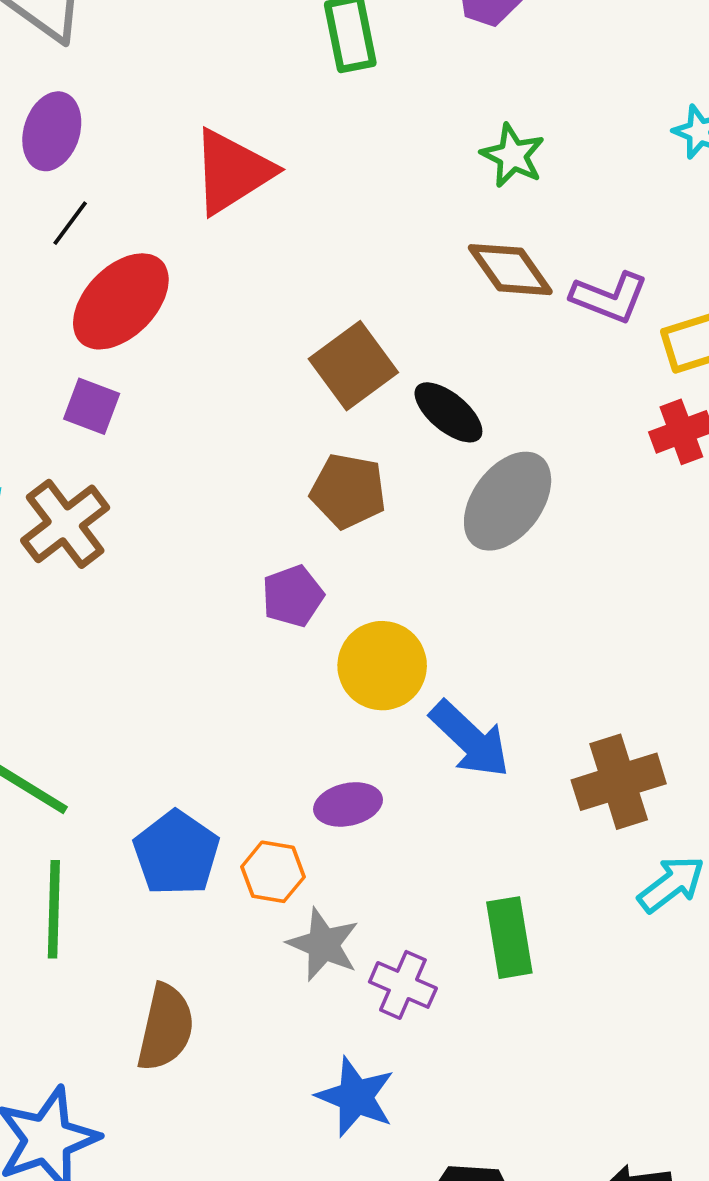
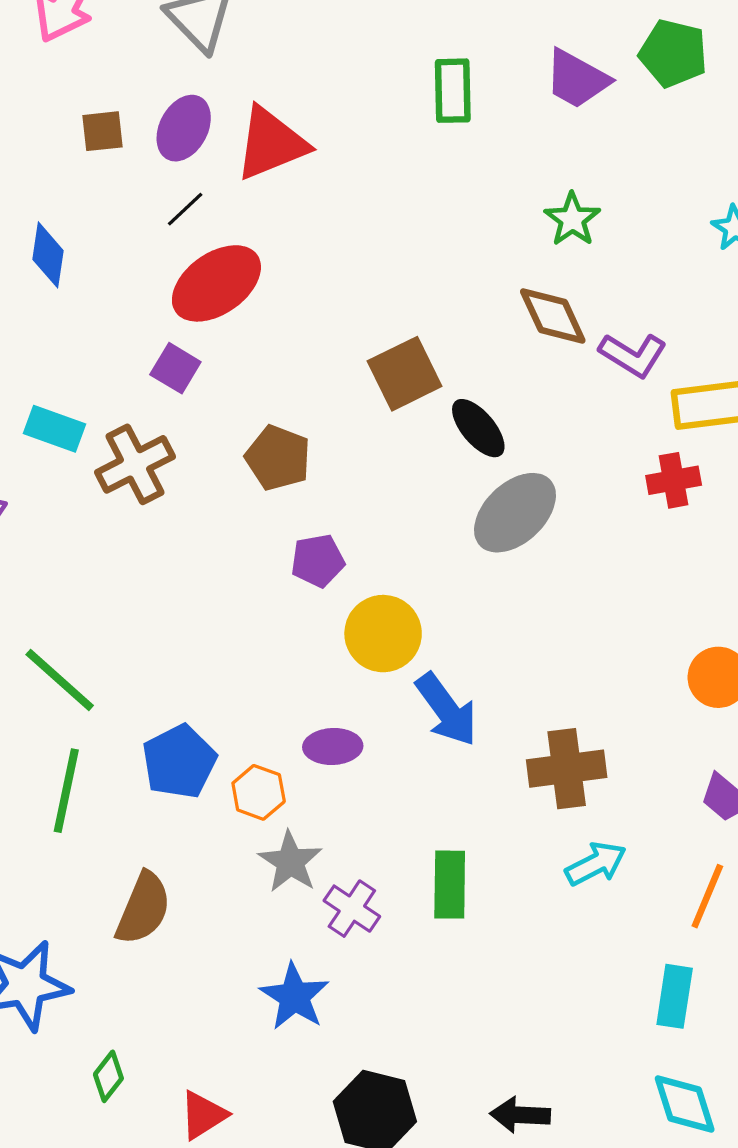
red triangle: (232, 172) -> (271, 143), moved
brown pentagon: (348, 491) -> (278, 458), moved

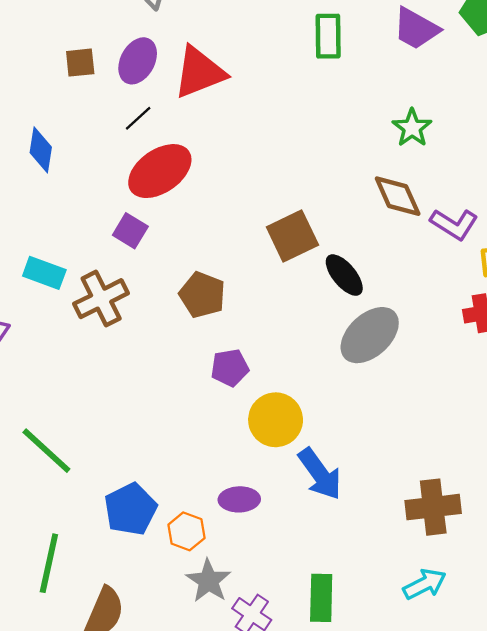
brown cross: (567, 769) -> (433, 507), moved
green line: (66, 791) -> (49, 563), moved

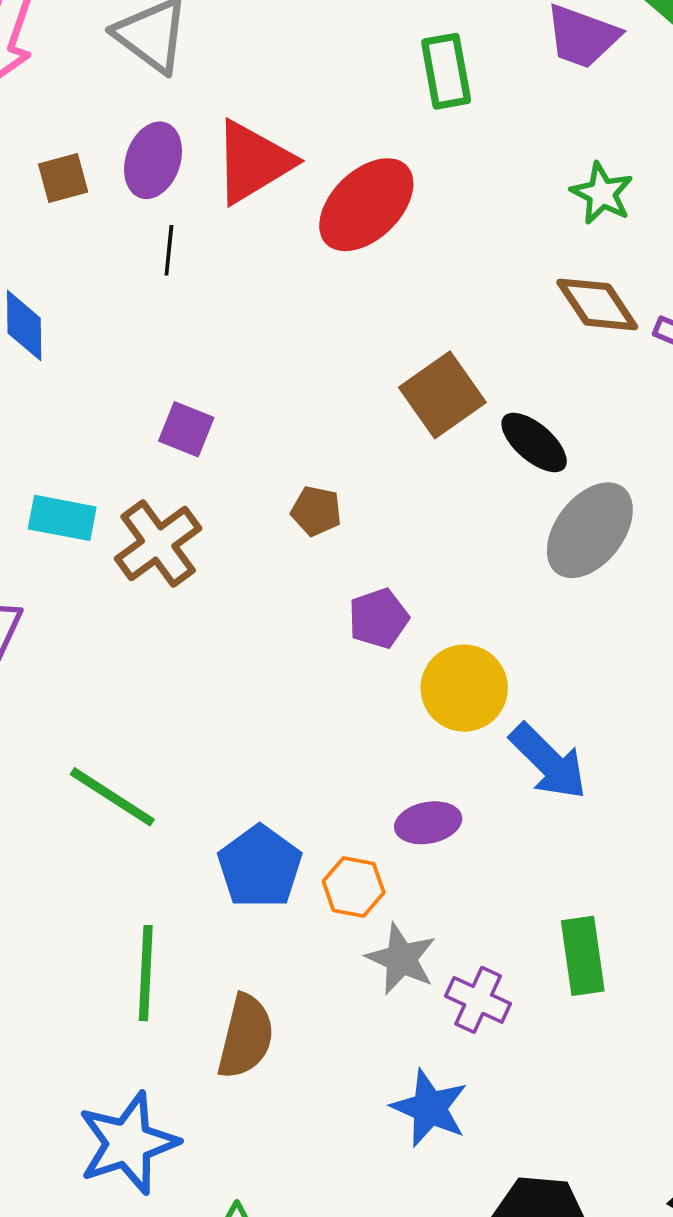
black line: (138, 118) -> (169, 250), turned -32
red ellipse: (160, 171) -> (366, 205), moved
brown pentagon: (202, 295) -> (316, 511), size x0.7

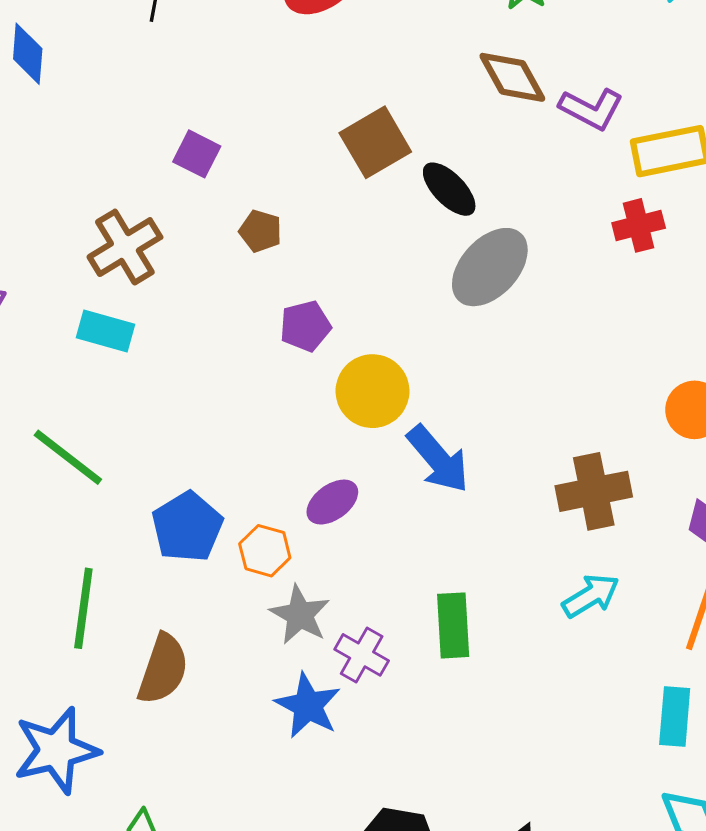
purple square: (186, 429) -> (197, 154), moved
cyan rectangle: (62, 518) -> (105, 331), moved
purple ellipse: (428, 823) -> (332, 502), turned -30
blue star: (430, 1108) -> (308, 706), moved

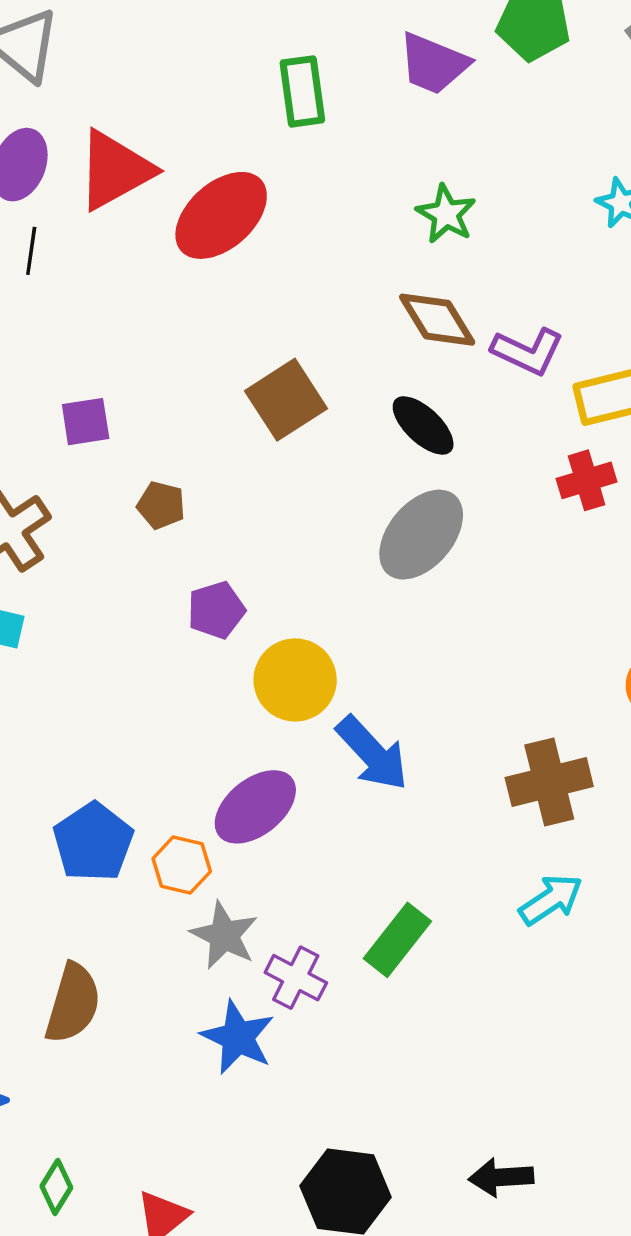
purple square: (197, 154) -> (86, 422), turned -33
black ellipse: (449, 189) -> (423, 425), moved
purple ellipse: (332, 502) -> (255, 807), size x1.4
green rectangle: (453, 625) -> (397, 940), turned 44

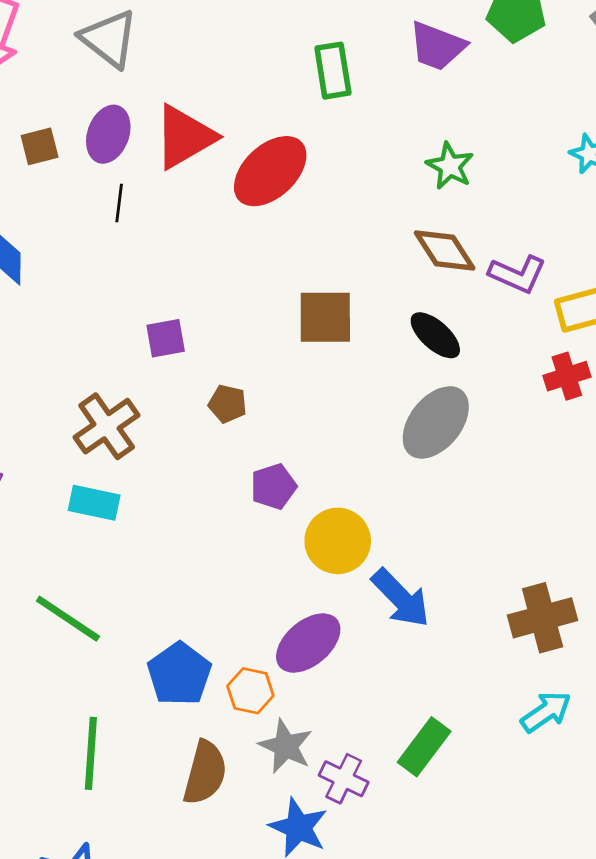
brown square: (286, 400) -> (325, 317), turned 34
brown semicircle: (73, 1003) -> (205, 773), moved

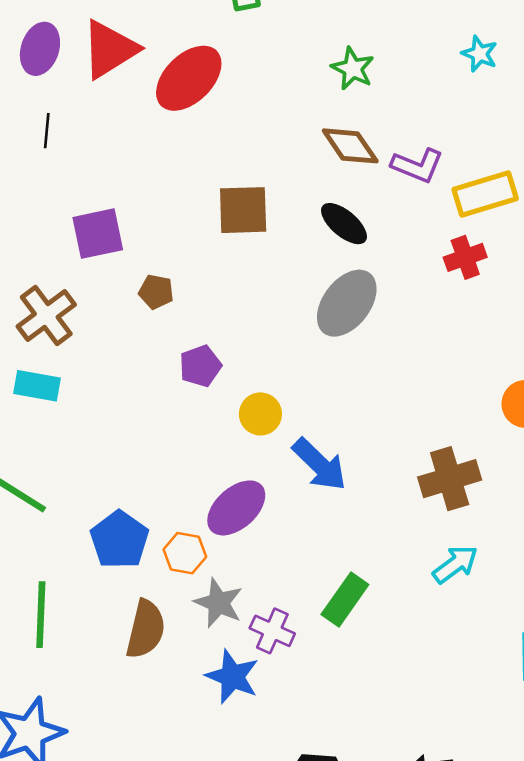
black line: (119, 203) -> (47, 131), moved
purple square: (166, 338) -> (98, 234), size x1.4
yellow circle: (338, 541) -> (260, 414), size x0.7

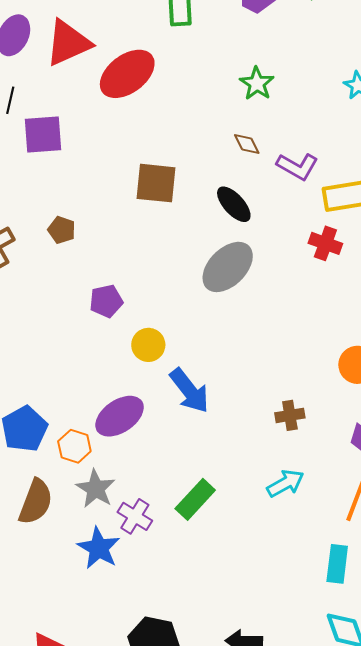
brown diamond: (350, 146) -> (247, 144), size x0.6
purple square: (98, 234) -> (43, 134), moved
red cross: (465, 257) -> (325, 243), turned 32
brown pentagon: (156, 292) -> (62, 230), moved
brown cross: (450, 479) -> (290, 415), size x0.6

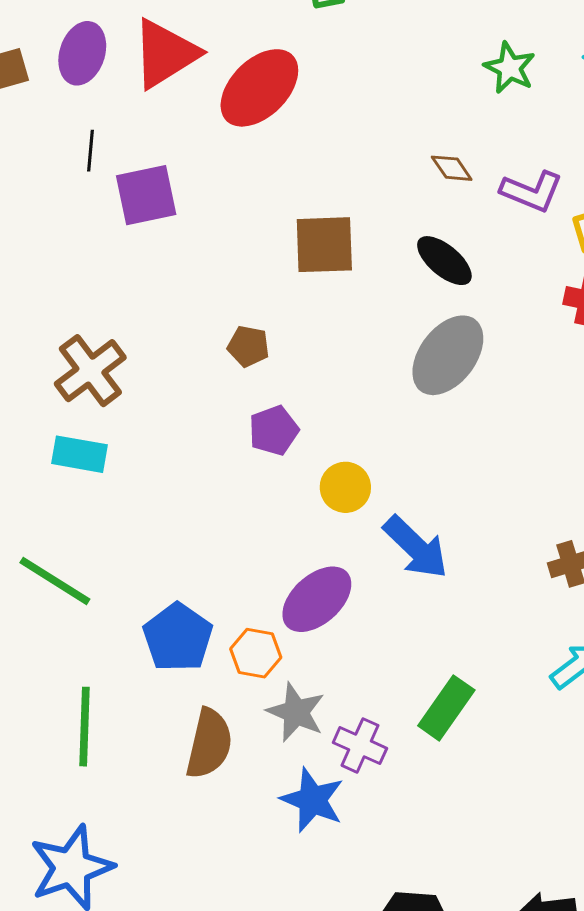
green star: (257, 84) -> (510, 68), moved
brown pentagon: (62, 230) -> (248, 346), moved

